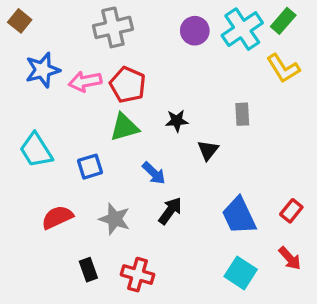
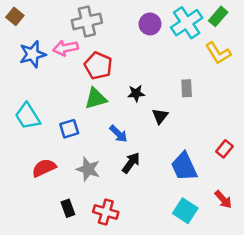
pink arrow: (85, 81) -> (65, 48), moved
red rectangle: (291, 211) -> (224, 149), moved

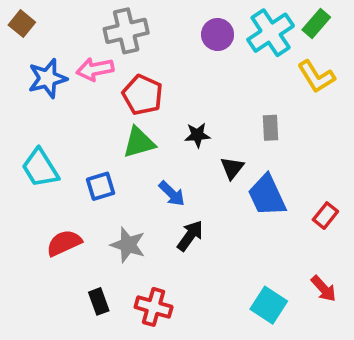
blue trapezoid: (184, 167) -> (267, 195), moved

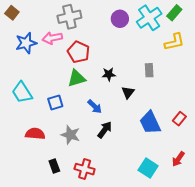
yellow L-shape: (316, 77) -> (174, 42), turned -70
blue trapezoid: (267, 195) -> (150, 123), moved
red semicircle: (64, 243) -> (35, 134), turned 30
red arrow: (324, 289) -> (178, 159), turned 77

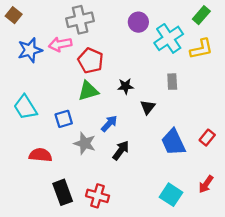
cyan cross: (149, 18) -> (169, 38), moved
blue arrow: (95, 107) -> (109, 124), turned -91
gray star: (70, 135) -> (85, 143), moved
black rectangle: (54, 166) -> (63, 192), size x1.5

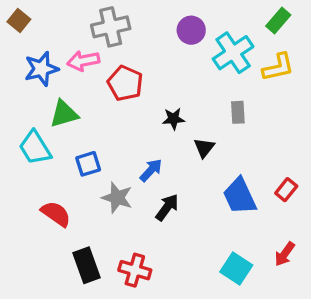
green triangle: (88, 91) -> (64, 114), moved
red semicircle: (40, 155) -> (56, 214), turned 30

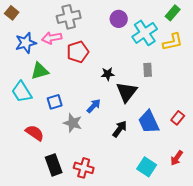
red pentagon: (125, 83) -> (78, 52), turned 30
black triangle: (204, 148) -> (127, 92), size x1.6
black arrow: (167, 207) -> (120, 129), moved

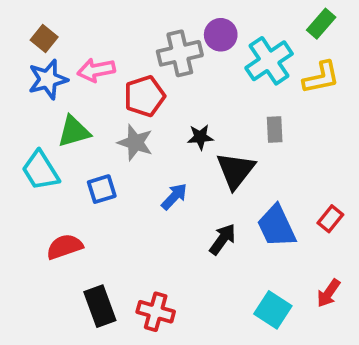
brown square: (12, 13) -> (44, 38), moved
gray cross: (69, 17) -> (180, 53), moved
gray star: (73, 123) -> (135, 143), moved
red semicircle: (35, 133) -> (65, 247), turned -54

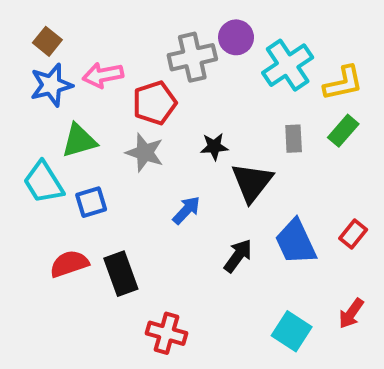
green rectangle: (321, 24) -> (343, 131), moved
blue square: (102, 189) -> (91, 202), moved
black rectangle: (100, 306) -> (121, 274), moved

